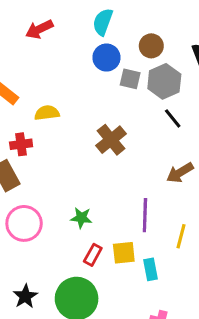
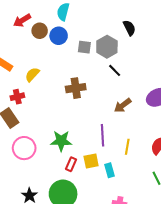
brown circle: (151, 46) -> (40, 31), moved
blue circle: (106, 58) -> (59, 36), moved
yellow semicircle: (47, 113) -> (32, 75), turned -35
brown cross: (111, 140) -> (76, 88), turned 36
green star: (81, 218) -> (61, 141), size x1.5

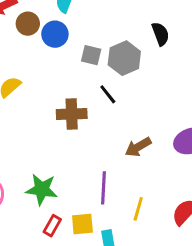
black line: (115, 70) -> (108, 94), moved

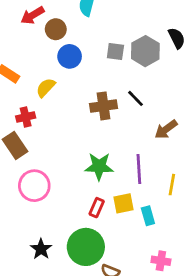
blue circle: (55, 34) -> (70, 56), moved
black semicircle: (160, 34) -> (177, 38), moved
black line: (108, 94) -> (135, 98), moved
green star: (42, 189) -> (99, 166), moved

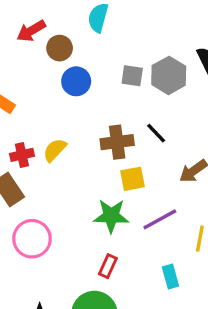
yellow semicircle: (46, 88) -> (55, 150), moved
purple line: (139, 169) -> (160, 219), turned 64
yellow square: (123, 203) -> (132, 179), moved

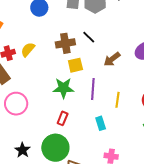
purple line: (160, 219) -> (93, 89), turned -55

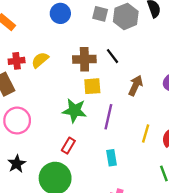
brown arrow: (112, 59) -> (136, 86), turned 144
yellow line: (118, 100) -> (146, 134), moved
black star: (22, 150) -> (17, 164), moved

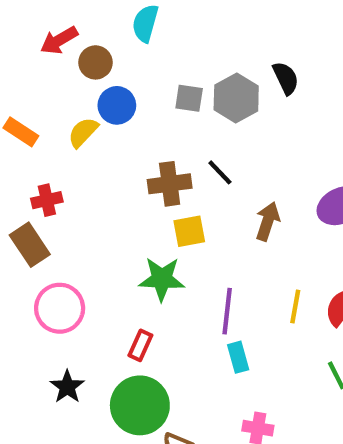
yellow semicircle: (40, 60) -> (83, 132), moved
purple line: (108, 117) -> (227, 311), moved
red rectangle: (68, 146) -> (140, 345), moved

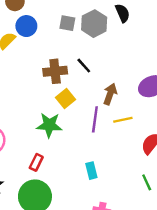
yellow square: (189, 231) -> (66, 98), turned -30
yellow line: (295, 307) -> (123, 120), moved, turned 66
purple line: (227, 311) -> (95, 119), moved

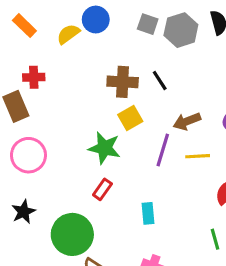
brown arrow: (110, 94) -> (187, 121), turned -140
red rectangle: (36, 162) -> (102, 189), moved

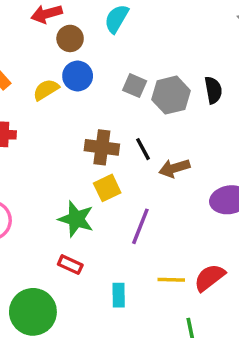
brown arrow: (187, 121) -> (174, 168), moved
yellow line: (198, 156) -> (171, 280), moved
red rectangle: (102, 189) -> (70, 265), turned 75

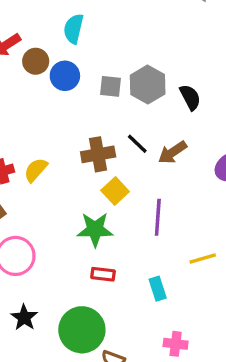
blue circle: (78, 76) -> (65, 76), moved
yellow semicircle: (46, 90) -> (36, 170), moved
black semicircle: (213, 90) -> (190, 97), moved

